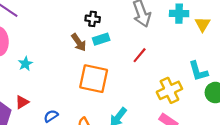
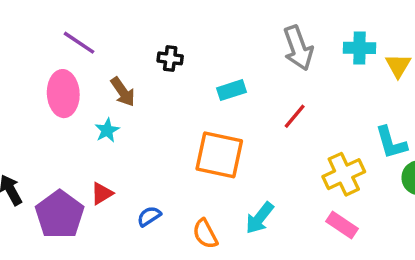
black cross: (93, 19) -> (170, 58), moved
brown arrow: (79, 42) -> (123, 92), moved

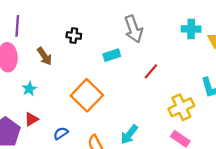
purple line: (79, 43) -> (17, 26), turned 60
gray arrow: (298, 48) -> (134, 29), moved
cyan star: (107, 130) -> (29, 89), moved
orange square: (219, 155) -> (87, 95), moved, turned 32

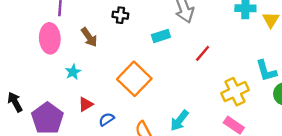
red triangle: (31, 119) -> (86, 104), moved

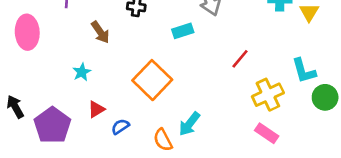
pink ellipse: (50, 38) -> (27, 32), moved
red line: (203, 53) -> (240, 59), moved
cyan arrow: (179, 121) -> (189, 124), moved

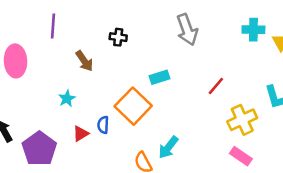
cyan rectangle: (183, 31) -> (160, 77), moved
blue semicircle: (120, 127) -> (103, 125), moved, turned -54

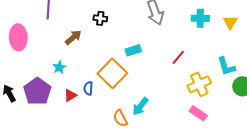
cyan cross: (253, 30) -> (200, 18), moved
brown arrow: (84, 61) -> (73, 37), turned -96
purple pentagon: (39, 149) -> (37, 91), moved

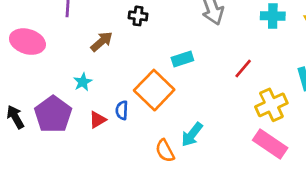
pink ellipse: (18, 37) -> (27, 42), turned -70
pink rectangle: (198, 113) -> (270, 144), size x1.4

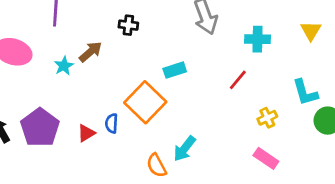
cyan cross: (273, 16) -> (257, 39), moved
cyan star: (83, 82) -> (64, 66), moved
yellow cross: (271, 105) -> (267, 118), size x0.6
pink rectangle: (270, 144) -> (266, 158), size x0.7

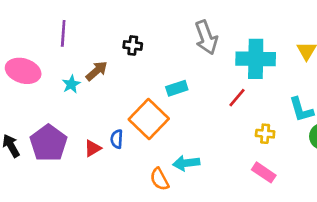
cyan cross: (257, 39) -> (256, 59), size x1.6
yellow cross: (267, 118) -> (265, 134), turned 30
cyan arrow: (185, 149) -> (186, 163), turned 45

